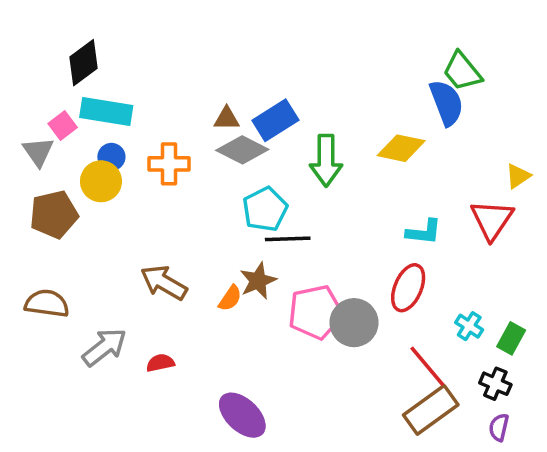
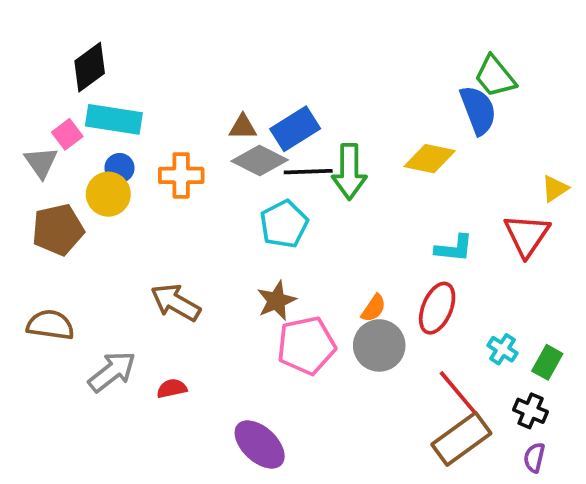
black line: (288, 239) -> (308, 172), moved
orange semicircle: (230, 298) -> (374, 308), moved
pink pentagon: (316, 312) -> (306, 345), moved

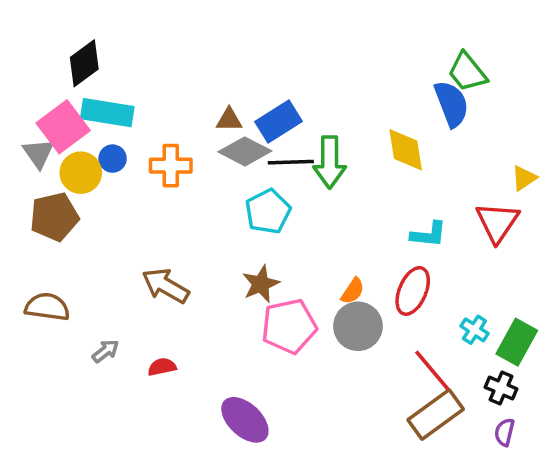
pink square: (67, 134) -> (63, 127), size x1.8
yellow diamond: (430, 159) -> (406, 150), turned 69
yellow circle: (108, 194) -> (81, 173), moved
green rectangle: (547, 362) -> (517, 342), size x1.4
gray arrow: (112, 372) -> (105, 351), size x0.6

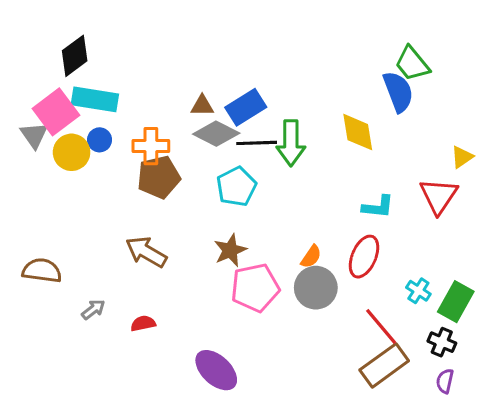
brown pentagon: (54, 217) -> (159, 177), moved

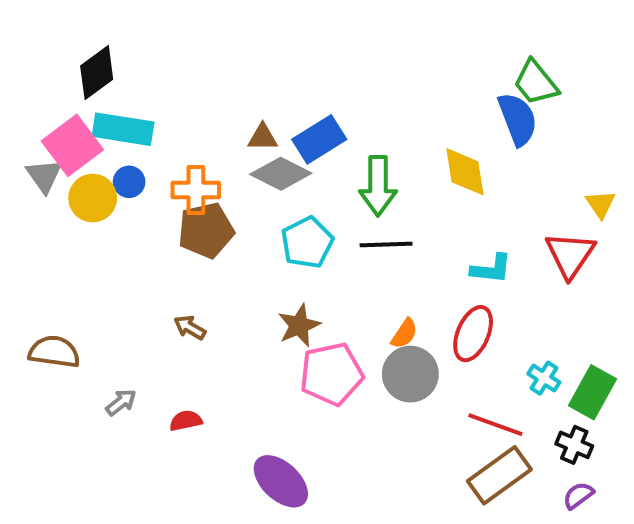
black line: (257, 143) -> (386, 245), moved
yellow triangle: (462, 157) -> (601, 204), turned -30
brown arrow: (146, 252) -> (190, 328), size x0.6
red line: (381, 327) -> (495, 425), turned -30
purple semicircle: (445, 381) -> (578, 495), turned 40

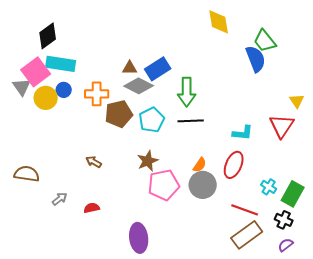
yellow diamond: (465, 172) -> (219, 22), moved
brown pentagon: (206, 230) -> (119, 114), moved
purple ellipse: (281, 481) -> (139, 238), turned 40

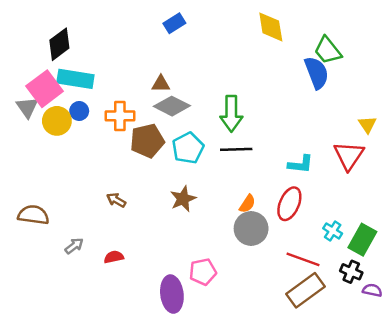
blue rectangle: (158, 69) -> (174, 23), moved, size x0.7
pink pentagon: (164, 185) -> (203, 272), moved, size x0.7
purple semicircle: (286, 245) -> (372, 290), moved, turned 49

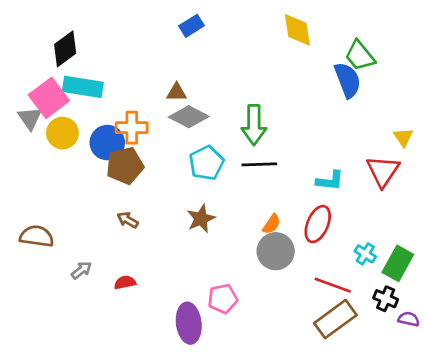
blue circle: (79, 111) -> (107, 143), moved, size x1.6
brown pentagon: (147, 141) -> (125, 166), moved

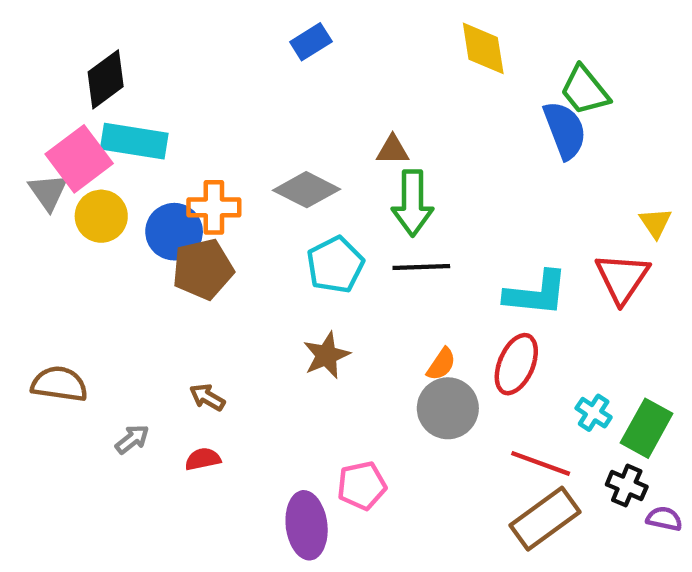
brown triangle: (177, 92) -> (393, 150), moved
cyan L-shape: (330, 181) -> (536, 293), size x1.4
brown arrow: (128, 220) -> (207, 397), moved

